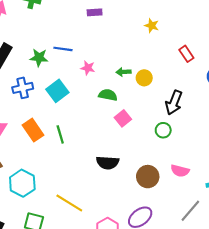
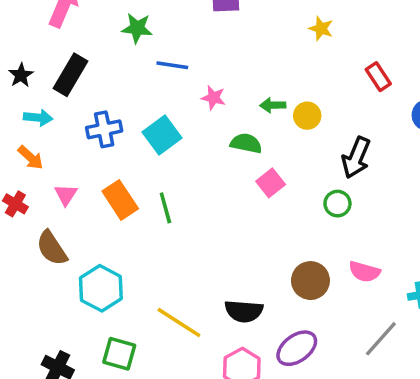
green star: (39, 58) -> (137, 28), moved
black semicircle: (108, 163) -> (244, 311), moved

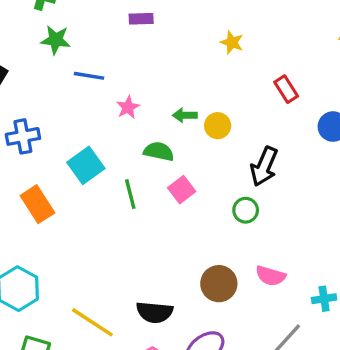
pink star: (213, 98) -> (128, 107), turned 30
cyan square: (162, 135) -> (86, 165), moved
green line: (165, 208) -> (130, 194), moved

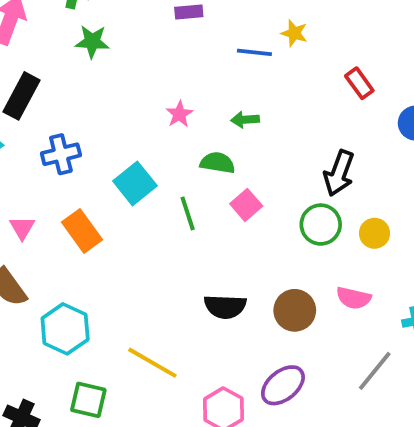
blue line: (89, 76) -> (254, 52), moved
yellow circle: (218, 126) -> (374, 233), moved
green circle: (246, 210) -> (321, 225), size x1.4
black semicircle: (155, 312) -> (225, 307), moved

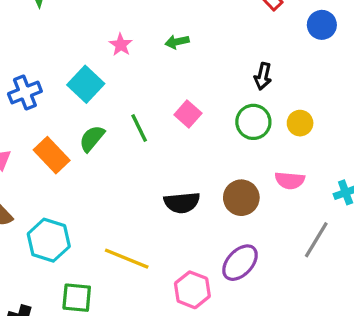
green semicircle: (217, 163) -> (92, 139), moved, turned -52
black arrow: (339, 173) -> (263, 76), size x0.7
cyan square: (135, 183) -> (86, 84), moved

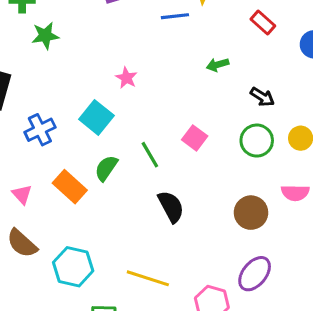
green arrow: (177, 42) -> (218, 65), moved
black arrow: (263, 76) -> (262, 97), turned -65
black semicircle: (182, 203) -> (171, 207), moved, turned -108

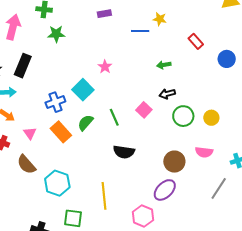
black arrow: (262, 97) -> (167, 94), moved, turned 126
blue cross: (40, 130) -> (55, 102), moved
black semicircle: (171, 207) -> (124, 152), turned 120
purple ellipse: (255, 274) -> (165, 190), moved
yellow line: (148, 278) -> (104, 196), turned 60

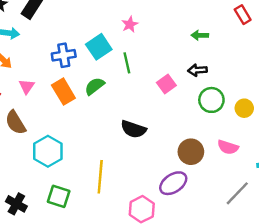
green line: (114, 117) -> (127, 63), moved

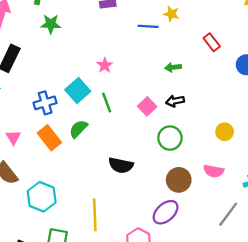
pink square: (166, 84) -> (147, 106), moved
green circle: (211, 100) -> (170, 138), moved

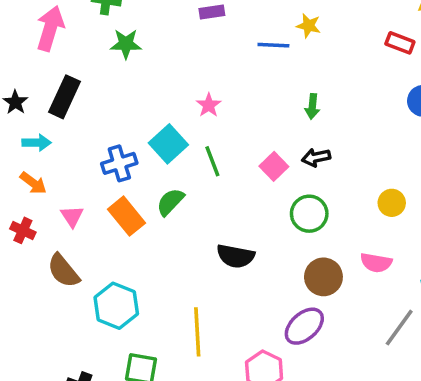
red rectangle: (212, 42) -> (400, 43), moved, turned -30
green arrow: (173, 67) -> (312, 106), turned -77

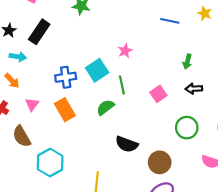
yellow star: (309, 26) -> (205, 13), moved
black arrow: (316, 157) -> (194, 89), moved
green semicircle: (170, 202) -> (105, 107), moved
green circle: (309, 214) -> (187, 128), moved
brown circle: (323, 277) -> (160, 162), moved

